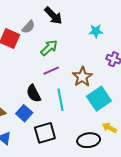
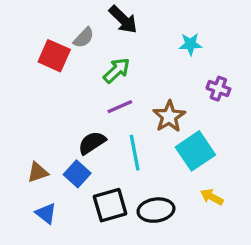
black semicircle: (34, 93) -> (92, 143), turned 84
black ellipse: (89, 140) -> (156, 210), moved

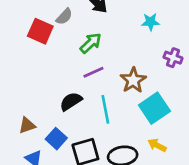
blue square: (77, 174) -> (56, 139), moved
yellow arrow: (212, 197) -> (157, 145), moved

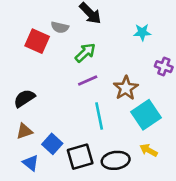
gray semicircle: (64, 17) -> (60, 27), turned 60
black semicircle: (71, 101) -> (24, 98), moved

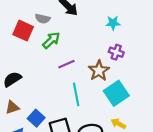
green arrow: (85, 53) -> (51, 40), moved
purple cross: (164, 67) -> (116, 52), moved

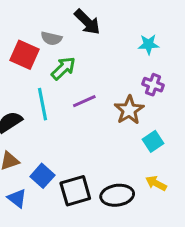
cyan square: (116, 93) -> (153, 141), size x0.6
cyan line: (76, 94) -> (42, 104), moved

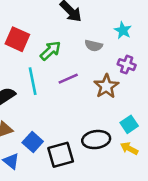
gray semicircle: (51, 38) -> (94, 46), moved
cyan star: (149, 44) -> (123, 30), turned 30
cyan square: (153, 141) -> (129, 124), moved
black ellipse: (117, 195) -> (96, 140), moved

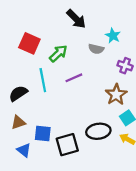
cyan star: (123, 30) -> (113, 36), moved
brown star: (106, 86) -> (116, 95), moved
blue square: (33, 142) -> (43, 133), turned -36

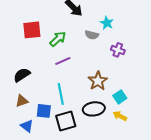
red square: (29, 43) -> (32, 30), turned -30
purple line: (74, 78) -> (63, 61), moved
cyan line: (43, 80) -> (61, 94), moved
brown star: (116, 95) -> (98, 81), moved

